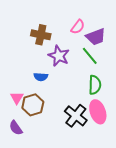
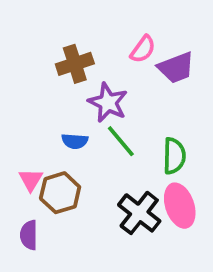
brown cross: (41, 35) -> (75, 64), turned -30
green line: (90, 56) -> (121, 141), moved
purple semicircle: (16, 128) -> (29, 235), turned 35

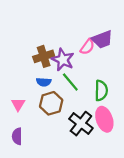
pink semicircle: (143, 49) -> (87, 47), moved
brown cross: (75, 64) -> (44, 56), moved
brown hexagon: (60, 193) -> (51, 103), moved

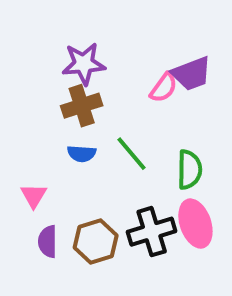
purple star: (63, 60) -> (84, 64), moved, turned -30
brown hexagon: (51, 103) -> (96, 242), moved
black cross: (81, 124) -> (152, 232), turned 35
purple semicircle: (17, 136) -> (48, 242), moved

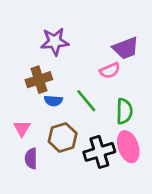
pink semicircle: (164, 88) -> (110, 70), moved, turned 30
brown cross: (82, 106) -> (39, 80), moved
brown hexagon: (96, 242) -> (63, 137), moved

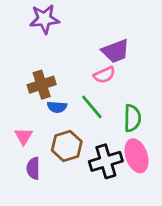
purple star: (55, 42) -> (44, 19), moved
purple trapezoid: (126, 48) -> (116, 51), moved
pink semicircle: (110, 70) -> (104, 75), moved

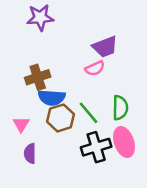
blue semicircle: (57, 107) -> (52, 98), size x1.5
green line: (92, 107) -> (88, 113), moved
brown hexagon: (67, 146) -> (61, 118), moved

